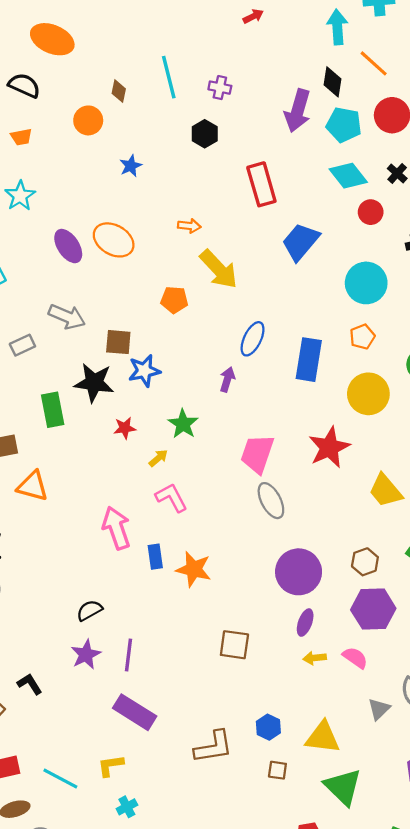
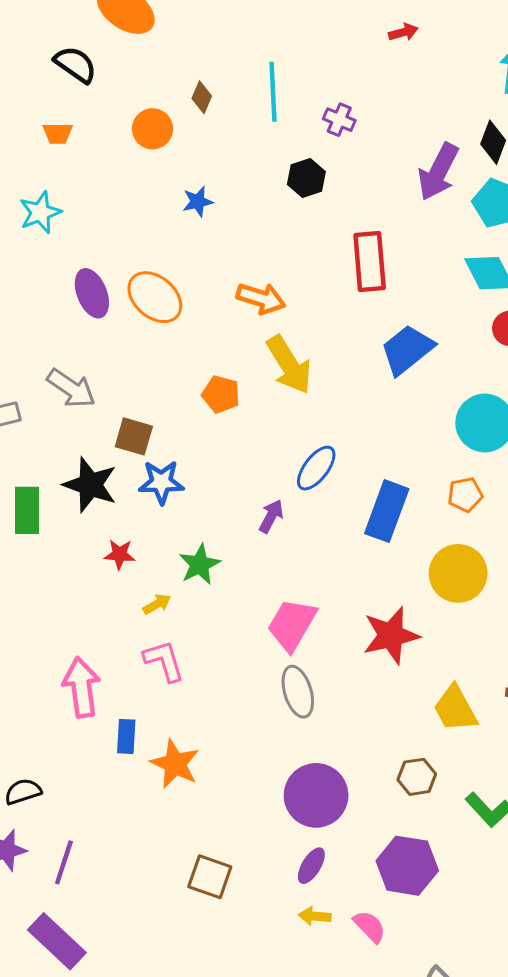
orange arrow: (189, 226) -> (261, 298), size x1.5
brown hexagon: (365, 562) -> (417, 777), moved

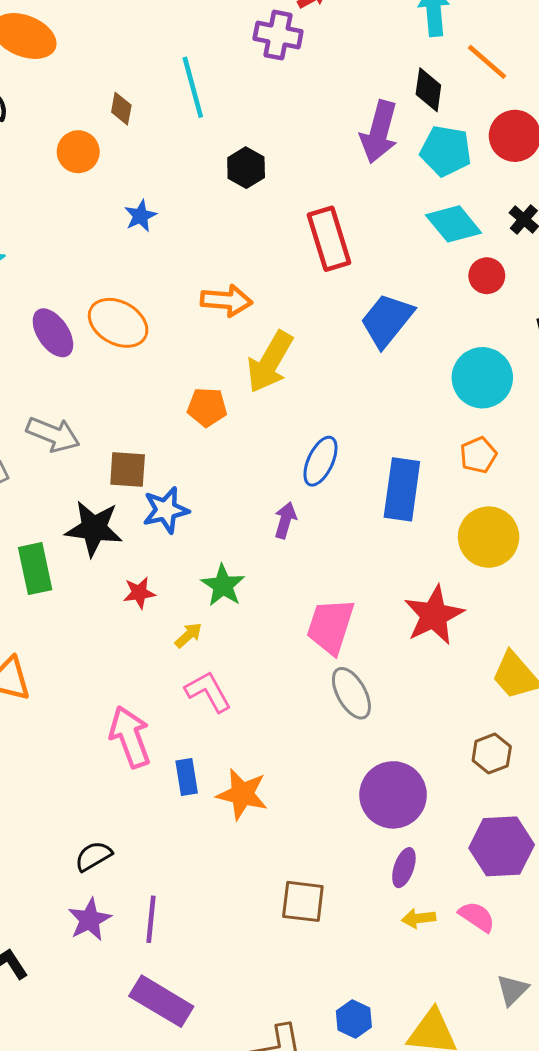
purple cross: (339, 120) -> (278, 35), moved, size x1.4
yellow arrow: (289, 365) -> (270, 362), turned 74

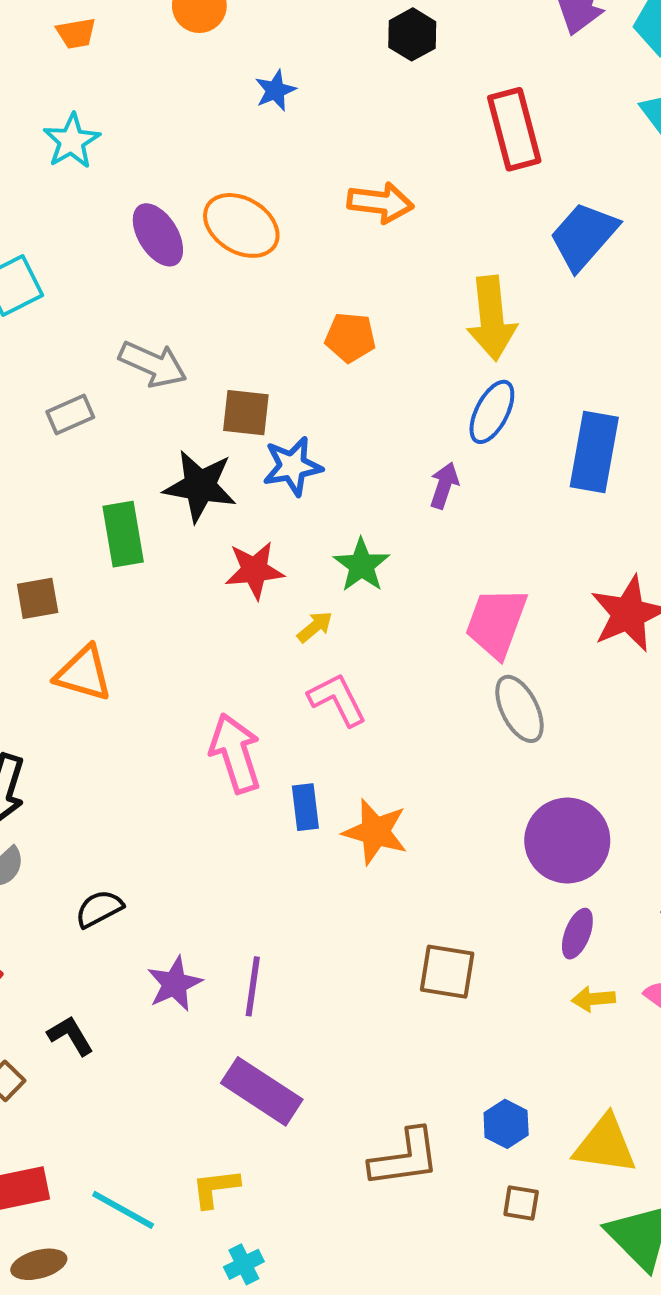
yellow arrow: (270, 362) -> (492, 318), moved, turned -38
red star: (139, 593) -> (254, 570), size x1.4
black semicircle: (94, 856) -> (99, 909), moved

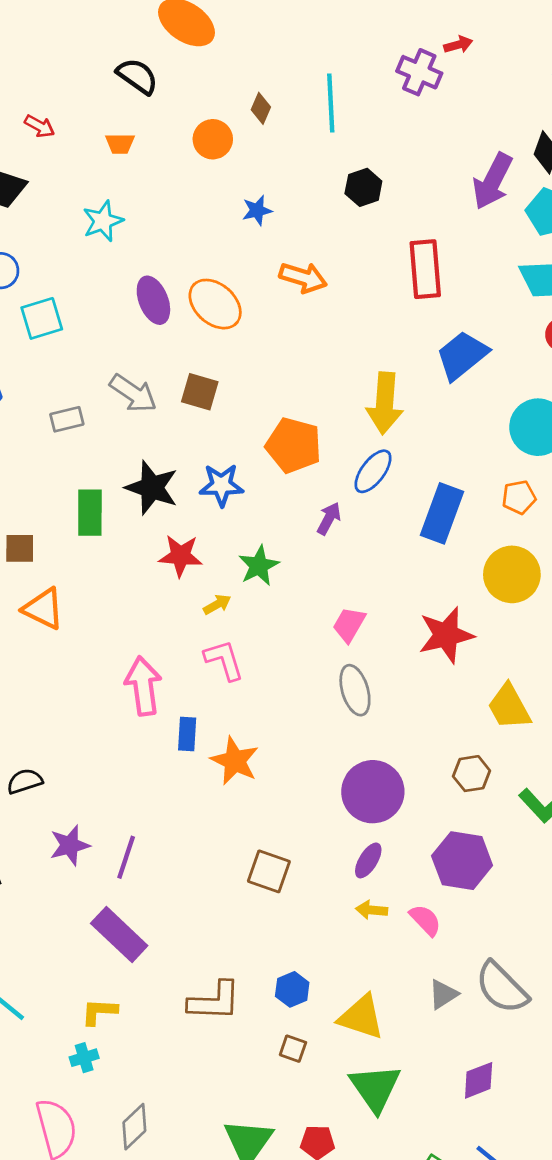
orange arrow: (380, 203) -> (303, 278), moved
orange pentagon: (350, 337) -> (294, 445), moved, size x1.5
brown square: (246, 413) -> (200, 392), moved
pink trapezoid: (496, 623) -> (349, 625), size x0.7
yellow L-shape: (215, 1188) -> (99, 1012), moved

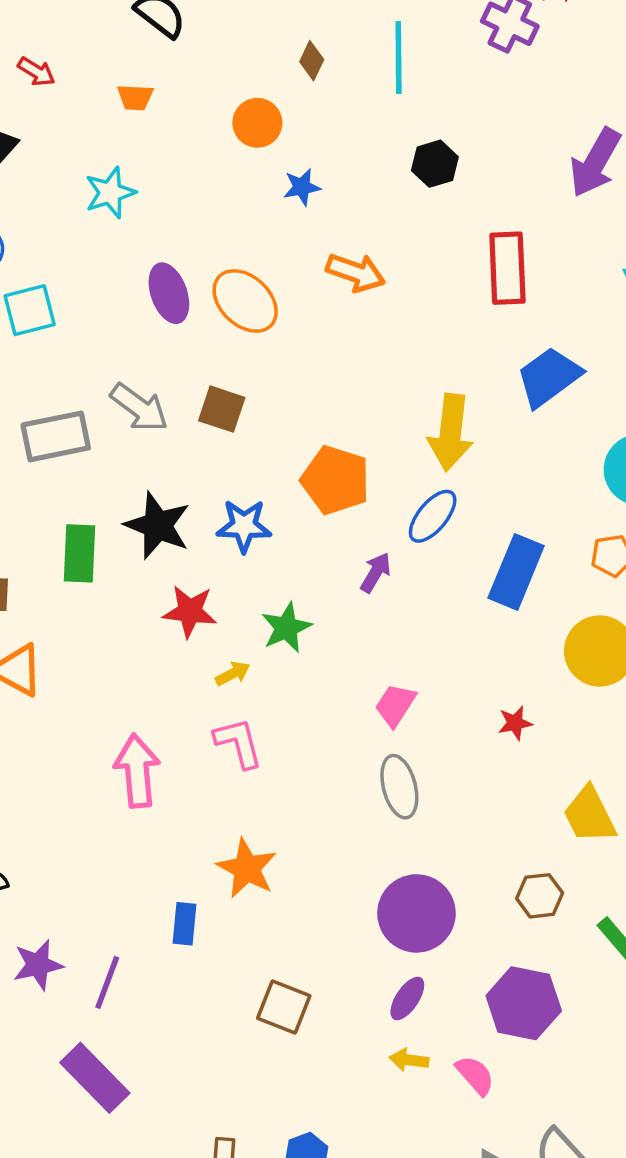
orange circle: (213, 139) -> (257, 123), moved
gray rectangle: (67, 419) -> (56, 436), size x1.6
red star: (446, 635) -> (515, 723), size x0.5
blue rectangle: (187, 734) -> (184, 924), moved

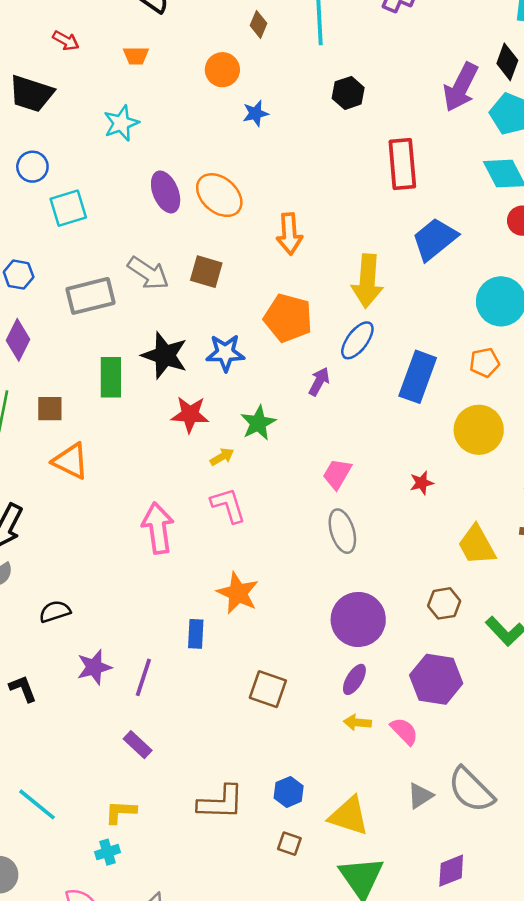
orange arrow: (356, 272) -> (289, 234), moved, turned 69
purple rectangle: (95, 1078) -> (138, 745), size x0.6

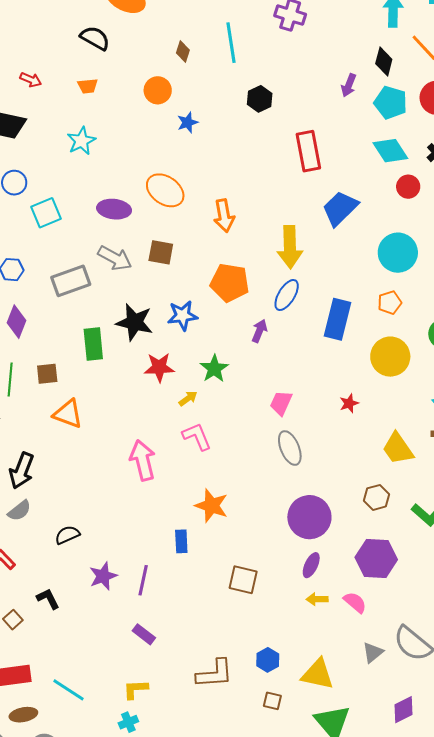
purple arrow: (461, 87) -> (349, 85), size x0.6
purple ellipse: (166, 192) -> (114, 209), moved, turned -56

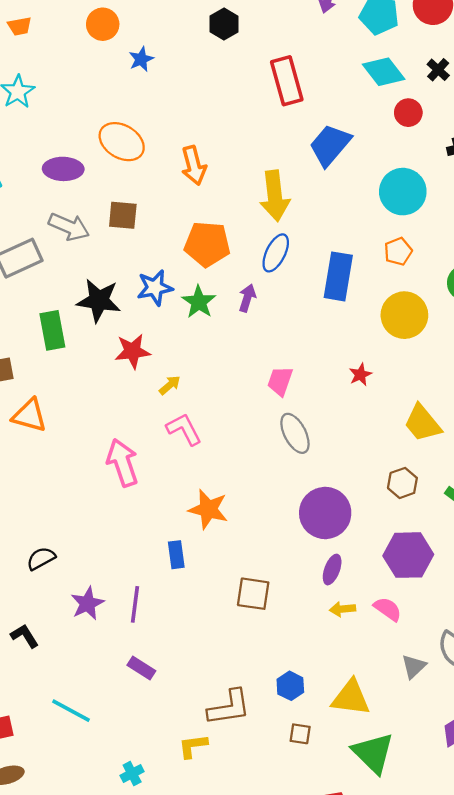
green star: (214, 369) -> (199, 302), moved
yellow L-shape: (136, 689) -> (193, 746), moved
cyan line: (69, 690) -> (71, 711), moved

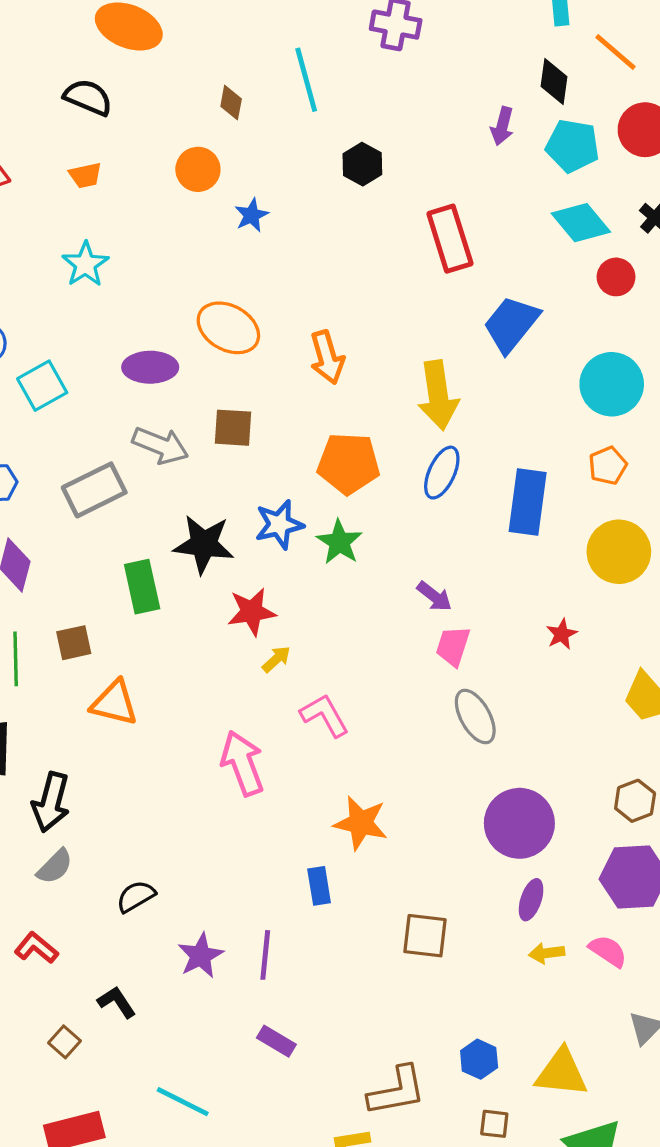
purple arrow: (247, 298) -> (434, 596), moved, turned 112
yellow arrow: (170, 385) -> (276, 659), moved
brown hexagon: (402, 483) -> (635, 801), moved

